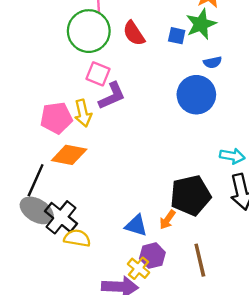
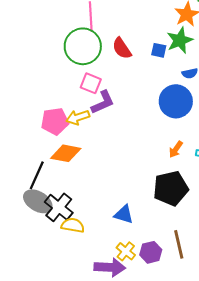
yellow arrow: (83, 113) -> (78, 117), turned 85
orange arrow: (167, 220) -> (176, 149), moved
purple hexagon: (152, 256) -> (151, 252), moved

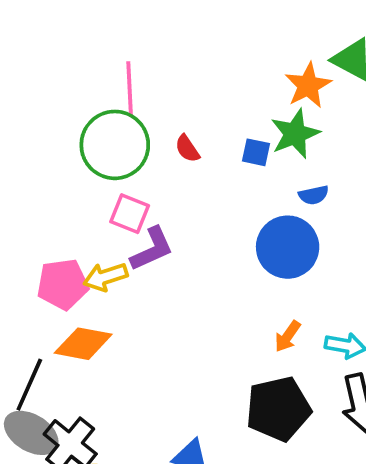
red semicircle: (122, 48) -> (187, 149), size x0.7

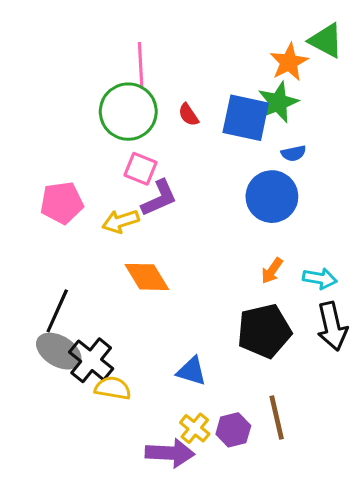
blue square: (256, 152) -> (246, 118), size x2.0
pink pentagon: (63, 284) -> (62, 203), moved
orange diamond: (83, 344) -> (147, 277), moved, turned 48

